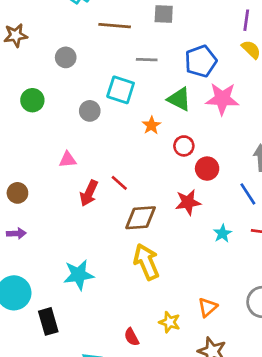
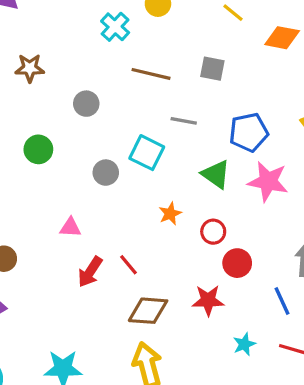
orange star: (151, 125) -> (170, 214), moved

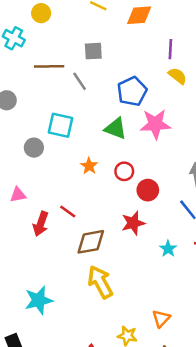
gray line: (184, 121) -> (80, 81), moved, turned 60

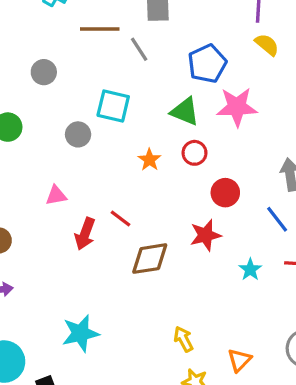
red circle: (124, 171) -> (194, 153), moved
yellow arrow: (100, 282) -> (183, 339), moved, size x0.6

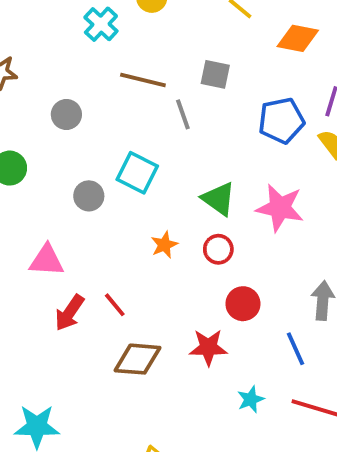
blue pentagon: (207, 64) -> (281, 121), moved
pink triangle: (56, 195) -> (47, 260), size x1.4

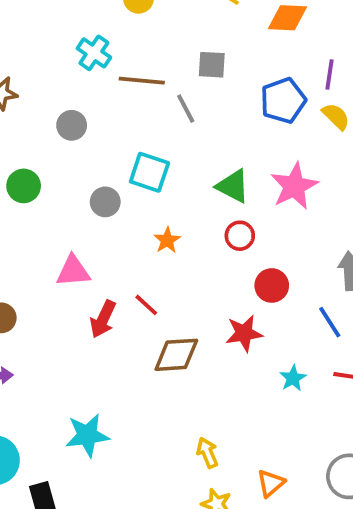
cyan cross: (101, 24) -> (94, 53), moved
pink star: (280, 208) -> (294, 186), turned -30
orange star: (164, 245) -> (167, 240), moved

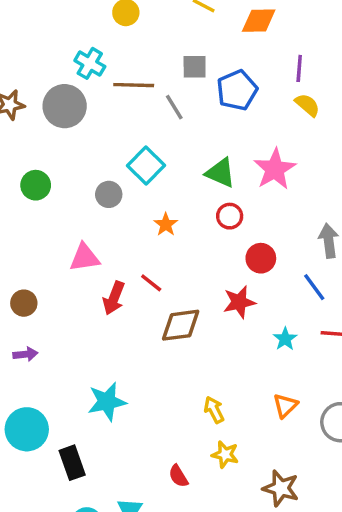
blue pentagon: (283, 100) -> (237, 90), moved
gray circle: (72, 125) -> (65, 106), moved, size x1.6
cyan square: (149, 172) -> (146, 166), turned 30
orange triangle: (271, 483) -> (285, 406), moved

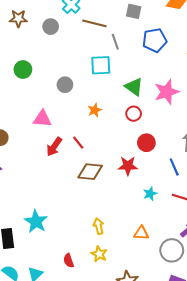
gray square: (195, 67) -> (134, 11), moved
gray circle: (65, 106) -> (51, 27), size x0.6
cyan square: (146, 166) -> (101, 65), moved, turned 30
cyan star: (107, 402) -> (36, 221), moved, turned 30
orange triangle: (285, 406) -> (141, 233), turned 35

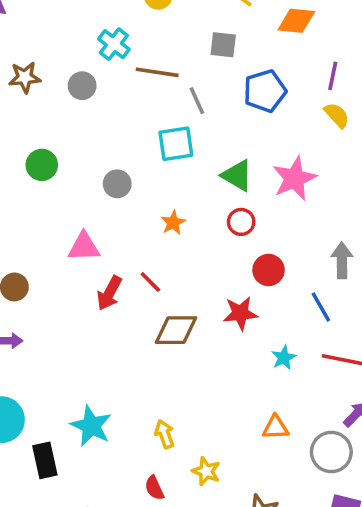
yellow arrow: (99, 226) -> (165, 434), moved

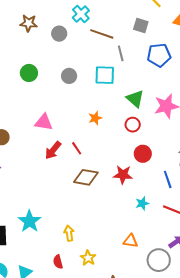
gray circle: (117, 184) -> (69, 76), moved

